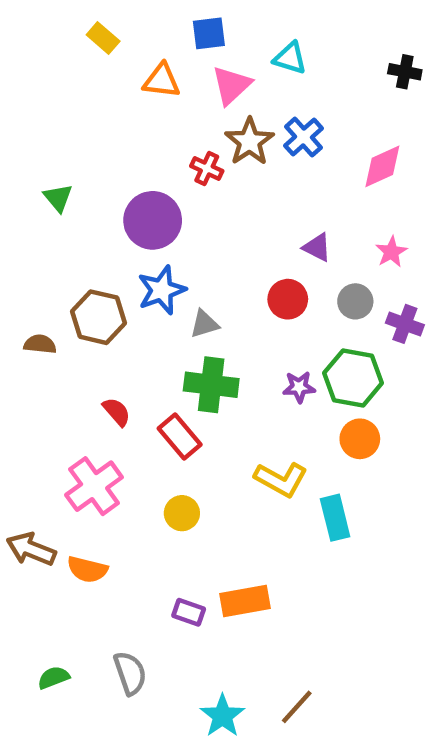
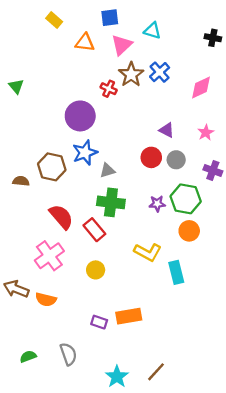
green triangle: (58, 198) -> (16, 86), moved
gray circle: (355, 301) -> (176, 160), moved
red semicircle: (117, 412) -> (61, 217), size x1.6

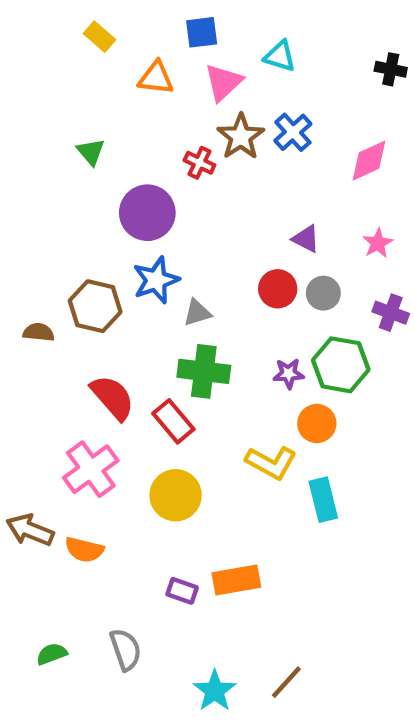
green triangle: (16, 86) -> (91, 152), moved
orange circle: (189, 231) -> (317, 424), moved
yellow circle: (96, 270) -> (176, 495), size x1.5

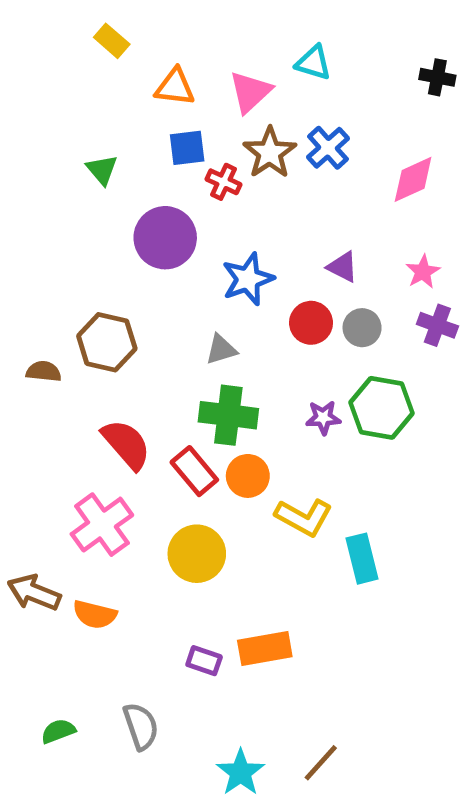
blue square: (202, 32) -> (187, 148), moved
blue star: (156, 280) -> (248, 279), moved
purple cross: (391, 313) -> (437, 325), moved
orange circle: (317, 424) -> (248, 476), moved

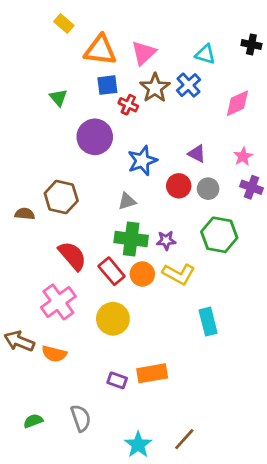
cyan triangle: (313, 63) -> (205, 54), moved
orange triangle: (175, 87) -> (100, 50), size x1.4
purple star: (323, 418) -> (166, 240), moved
yellow L-shape: (304, 517) -> (179, 274), moved

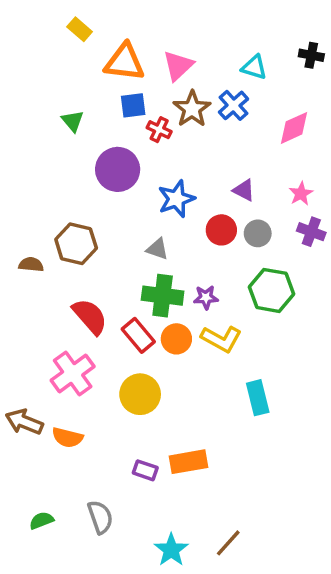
gray triangle: (127, 201) -> (157, 249), turned 36

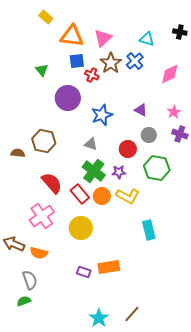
red circle: (221, 230) -> (128, 149), moved
green cross: (163, 296) -> (94, 171), turned 30
gray semicircle: (100, 517) -> (30, 280), moved

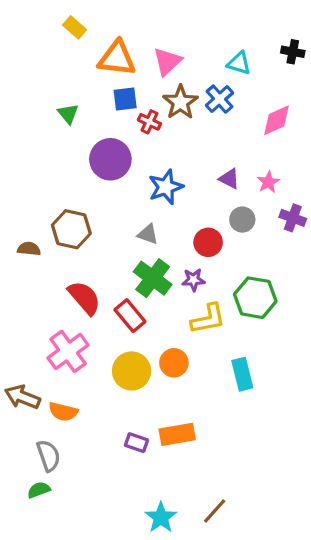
pink star: (174, 112) -> (268, 182), moved
green hexagon: (157, 168) -> (255, 298), moved
orange circle: (102, 196) -> (174, 363), moved
yellow L-shape: (128, 196) -> (208, 319), turned -40

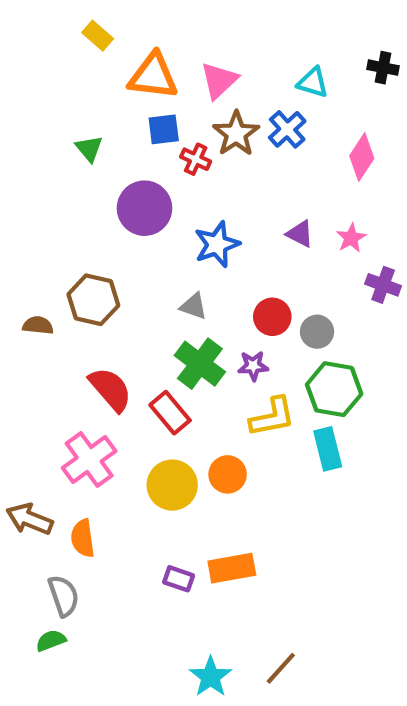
pink diamond: (276, 120) -> (362, 157), turned -32
gray circle: (242, 220) -> (317, 332), moved
cyan rectangle: (242, 374) -> (328, 449), moved
orange semicircle: (63, 412) -> (83, 538), turned 68

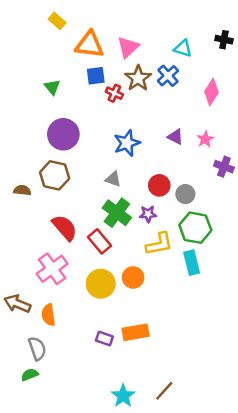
purple circle: (145, 208) -> (63, 134), moved

